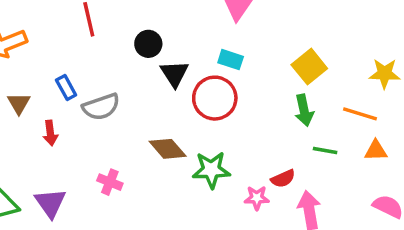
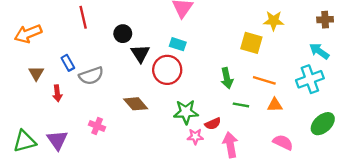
yellow square: (309, 67) -> (251, 43), moved, turned -35
yellow star: (384, 74) -> (274, 21), moved
green star: (211, 170) -> (186, 112), moved

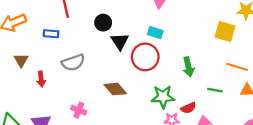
blue rectangle: (68, 63) -> (51, 34), moved, turned -56
green arrow: (227, 78) -> (188, 67), moved

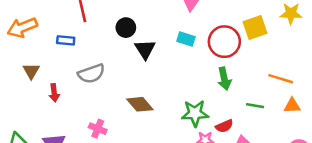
yellow square: (225, 31) -> (255, 28), moved, turned -35
red circle: (145, 57) -> (224, 42), moved

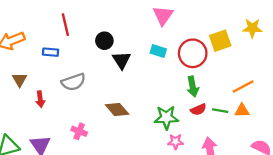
orange line: (281, 79) -> (243, 87), turned -45
orange triangle: (292, 106) -> (242, 111), moved
red semicircle: (224, 126) -> (198, 109), moved

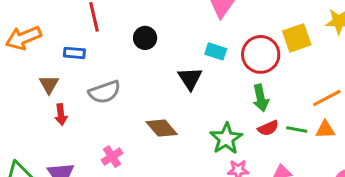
black triangle: (122, 60) -> (190, 78), moved
brown triangle: (20, 80) -> (49, 84), moved
green star: (166, 118) -> (226, 139), turned -30
pink cross: (79, 131) -> (112, 157), turned 35

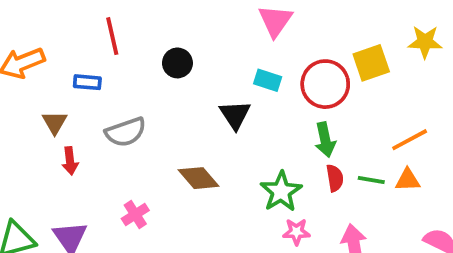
red semicircle: (268, 128) -> (335, 178), turned -75

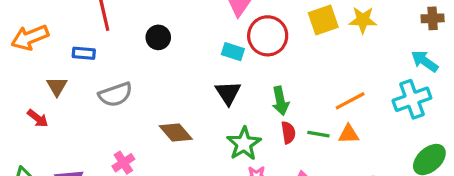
yellow square: (371, 63) -> (323, 20), moved
red circle: (325, 84) -> (268, 36), moved
black triangle: (235, 115) -> (228, 93), moved
red arrow: (70, 161) -> (38, 118), moved, turned -45

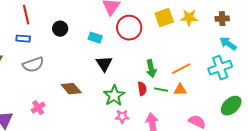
brown cross: (433, 18) -> (222, 19), moved
cyan rectangle: (233, 52) -> (95, 38), moved
blue rectangle: (84, 53) -> (23, 39), moved
green arrow: (280, 101) -> (151, 69), moved

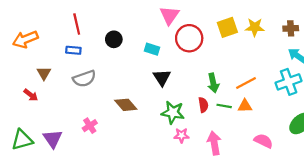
green star: (114, 96) -> (173, 112), turned -30

